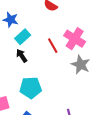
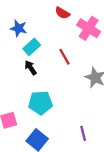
pink cross: (75, 39) -> (89, 28), moved

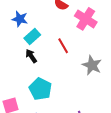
cyan pentagon: (40, 103) -> (40, 89), turned 30

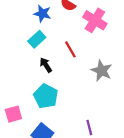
blue star: (20, 19) -> (42, 14), moved
black arrow: (31, 56) -> (46, 65), moved

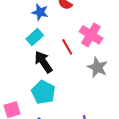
pink cross: (95, 20) -> (91, 35), moved
black arrow: (46, 65) -> (43, 62), size x1.5

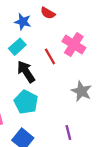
gray star: (97, 67) -> (81, 91), moved

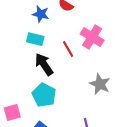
cyan rectangle: (17, 47) -> (35, 39), turned 56

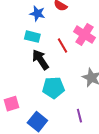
cyan pentagon: (44, 95) -> (53, 88), moved, turned -30

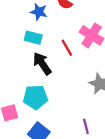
cyan pentagon: (53, 88) -> (35, 97), moved

